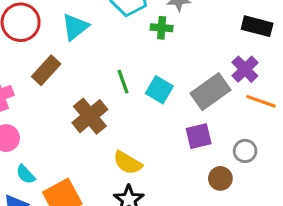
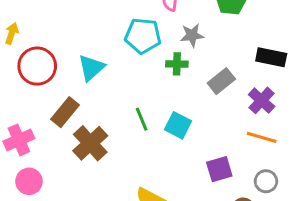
gray rectangle: (211, 92) -> (221, 81), moved, size x0.7
orange line: (261, 101) -> (262, 137), moved
brown cross: (90, 116) -> (90, 143), moved

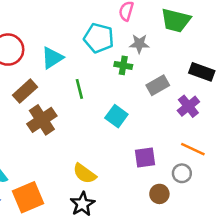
green line: (142, 119) -> (79, 89), moved
orange line: (262, 137) -> (193, 149), moved

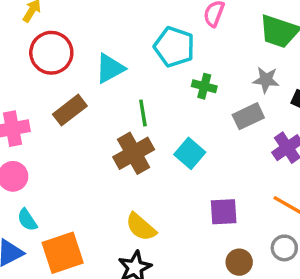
gray star: (139, 44) -> (266, 80), moved
brown cross: (42, 120) -> (134, 153), moved
gray circle: (182, 173) -> (284, 248), moved

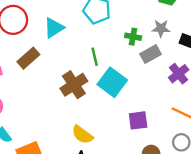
green cross: (204, 86) -> (133, 37), moved
green line: (143, 113) -> (95, 57), moved
cyan square: (190, 153) -> (112, 82), size x1.4

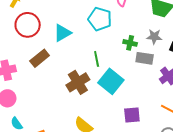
gray rectangle: (151, 54) -> (145, 58), turned 36

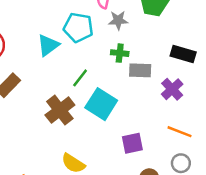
cyan triangle: (62, 33) -> (48, 45), moved
gray star: (154, 37) -> (118, 20), moved
green line: (97, 59) -> (80, 78), turned 56

